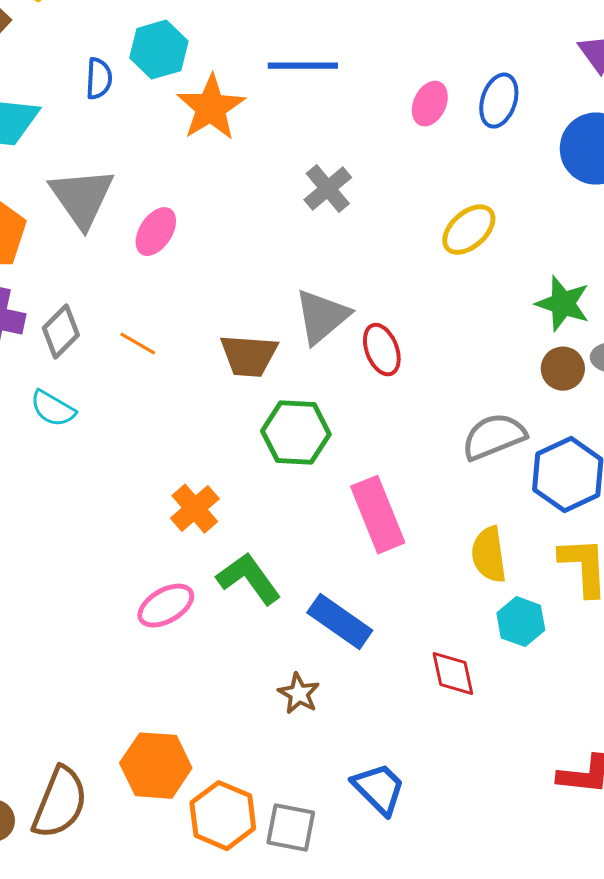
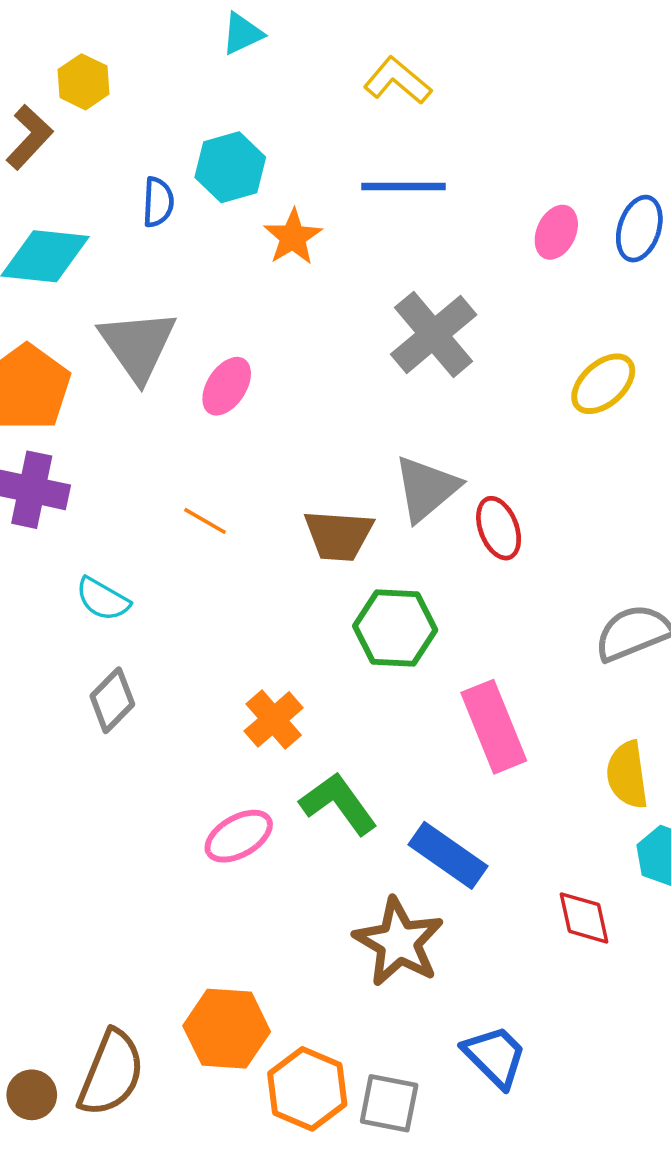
orange star: (211, 108) -> (293, 237), size x0.7
gray cross: (328, 189) -> (434, 334), size x1.5
gray diamond: (61, 332) -> (112, 700), moved
brown star: (299, 694) -> (399, 942), size x1.8

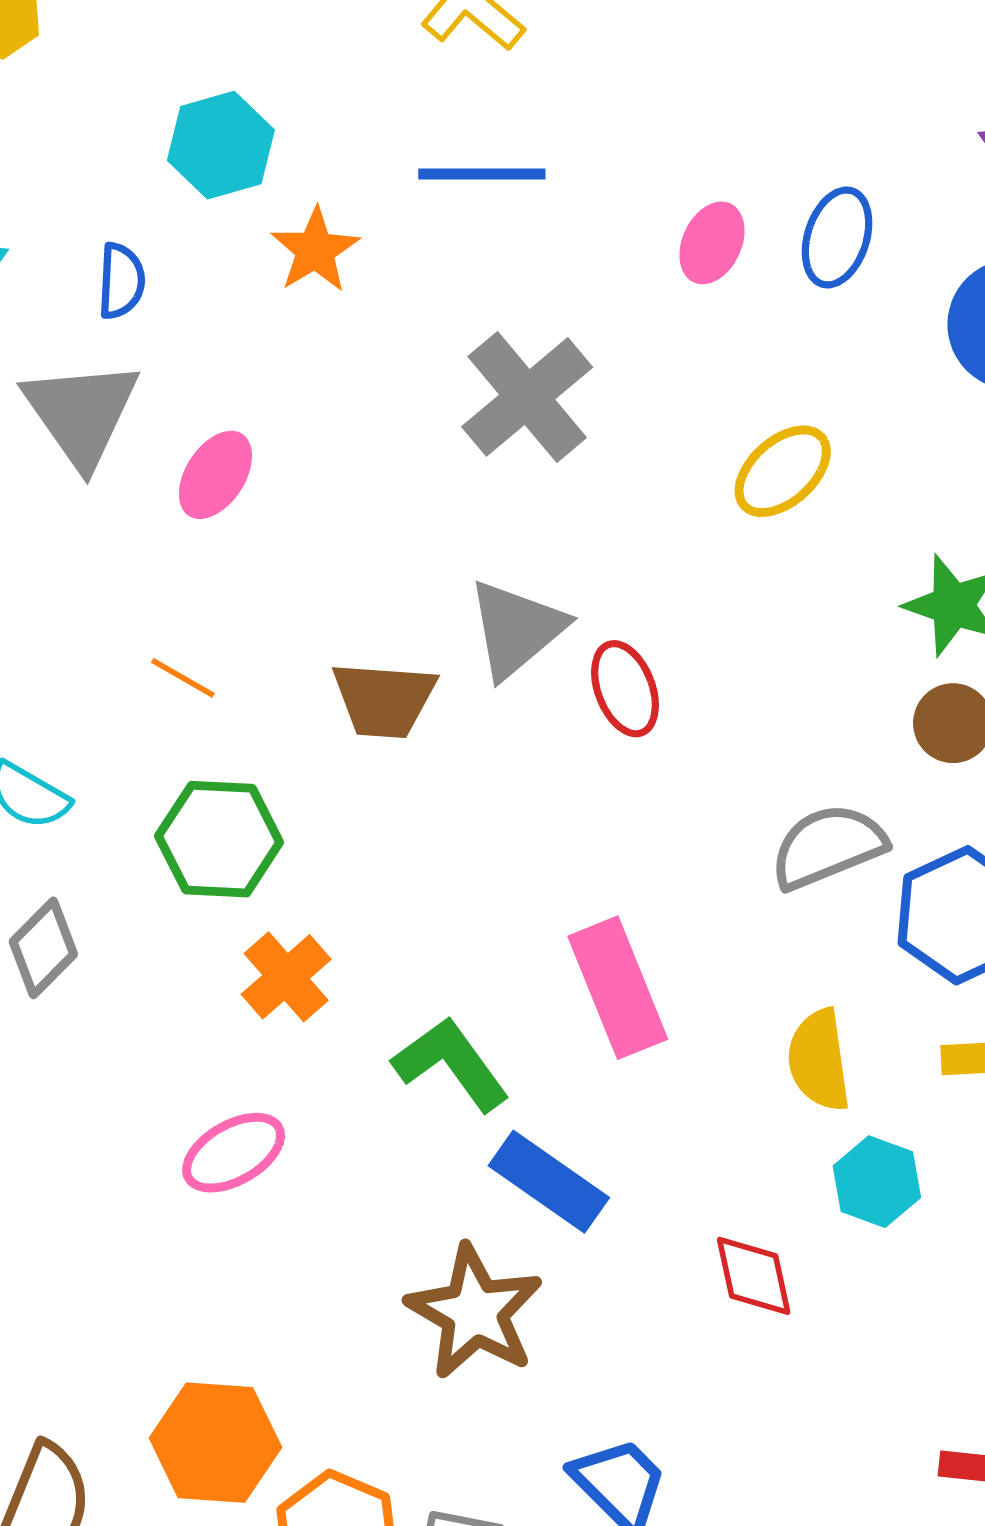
blue semicircle: (158, 202) -> (121, 281), moved
green hexagon: (395, 628) -> (219, 839), moved
green L-shape: (339, 804) -> (451, 1064), moved

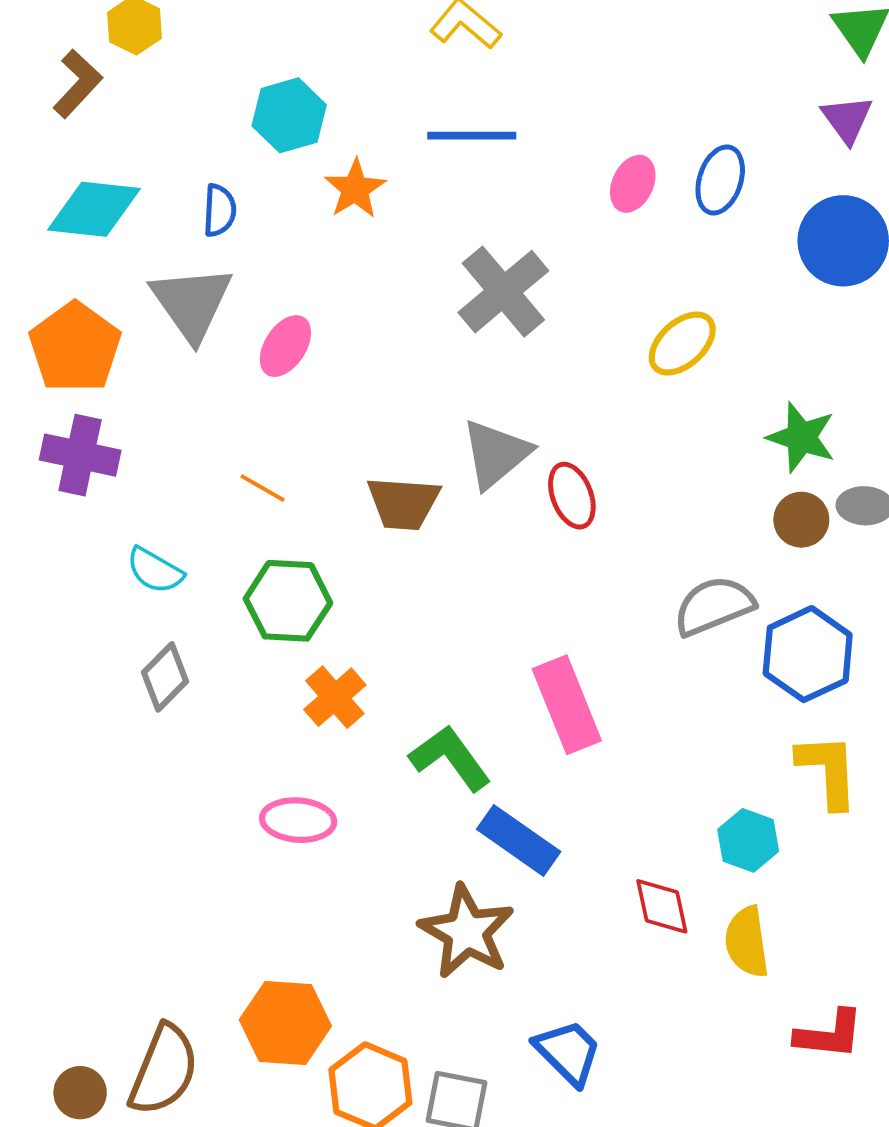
yellow semicircle: (819, 1060) -> (747, 942), moved
pink ellipse: (234, 1153) -> (298, 820), turned 34

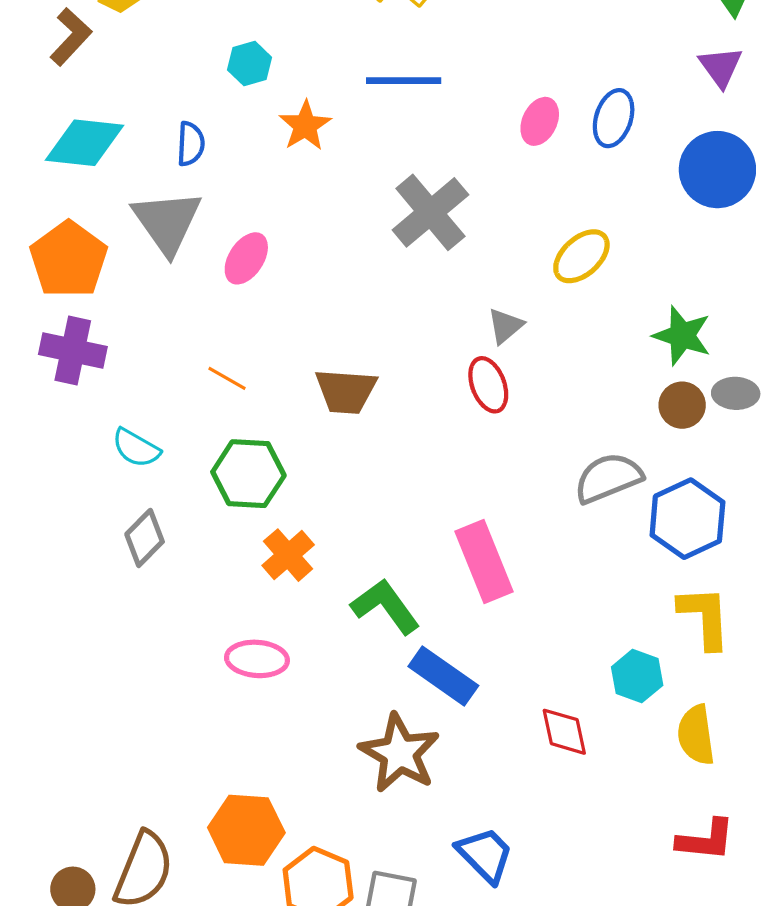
cyan hexagon: (289, 115) -> (250, 64), size x0.7
gray triangle: (496, 454) -> (505, 326), moved, size x0.6
yellow semicircle: (747, 942) -> (696, 735), moved

